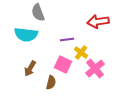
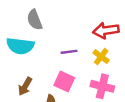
yellow cross: (81, 53) -> (101, 57), moved
pink cross: (95, 69) -> (102, 86), turned -36

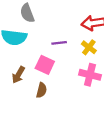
pink square: (64, 82) -> (45, 65), moved

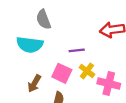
yellow cross: (89, 47) -> (87, 71), moved

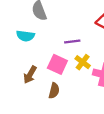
cyan semicircle: (30, 45) -> (25, 36), size x0.7

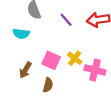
purple line: (72, 42) -> (66, 20), moved, turned 56

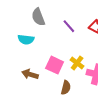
brown arrow: (25, 70) -> (30, 74), turned 77
brown semicircle: (48, 85) -> (66, 88), moved

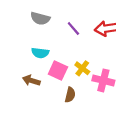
gray semicircle: (38, 17) -> (40, 18), turned -54
cyan semicircle: (26, 39) -> (40, 53), moved

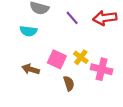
cyan semicircle: (40, 53) -> (28, 31), moved
brown semicircle: (70, 95) -> (69, 83), turned -32

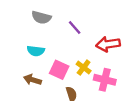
red arrow: (105, 18) -> (108, 44), moved
cyan semicircle: (28, 31) -> (36, 51), moved

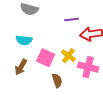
purple line: (75, 27) -> (72, 19), moved, turned -56
brown arrow: (32, 80) -> (21, 67), turned -77

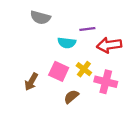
cyan semicircle: (24, 40) -> (67, 43), moved
brown semicircle: (57, 80) -> (71, 97), turned -112

